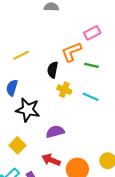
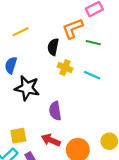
purple semicircle: (55, 132) -> (55, 111), turned -84
yellow square: (17, 145) -> (18, 136), moved, turned 35

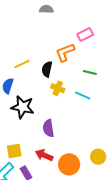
yellow line: (21, 32) -> (22, 64), moved
green line: (93, 43) -> (90, 73), moved

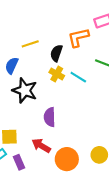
yellow cross: (58, 88) -> (57, 74), moved
cyan line: (83, 96) -> (78, 77), moved

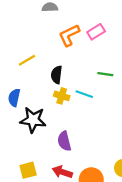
orange L-shape: (78, 37) -> (69, 35), moved
yellow line: (30, 44) -> (27, 60), moved

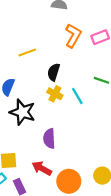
orange L-shape: (69, 35) -> (73, 36), turned 135
cyan line: (84, 94) -> (77, 96), turned 30

